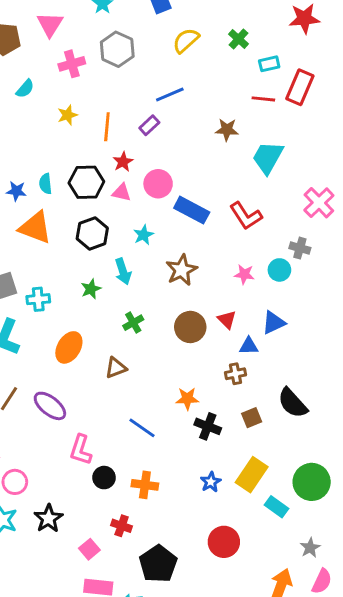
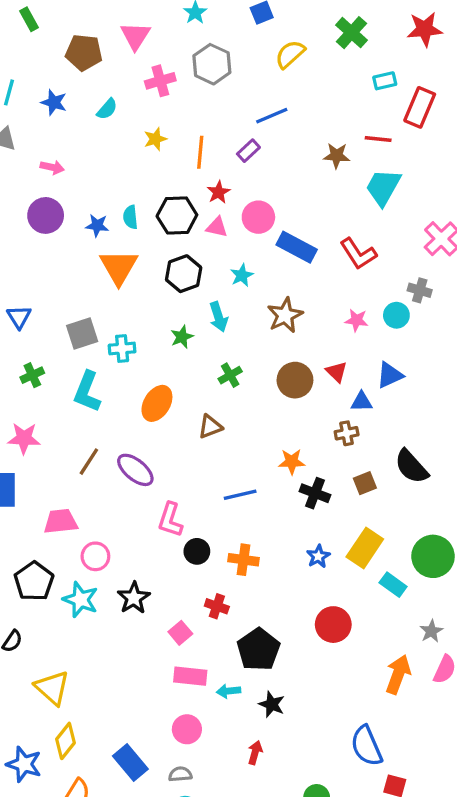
green cross: (238, 39) -> (352, 33), moved, size x1.4
red line: (263, 99) -> (378, 139), moved
orange triangle: (35, 228) -> (119, 267), turned 39
blue line: (142, 428) -> (240, 495), turned -48

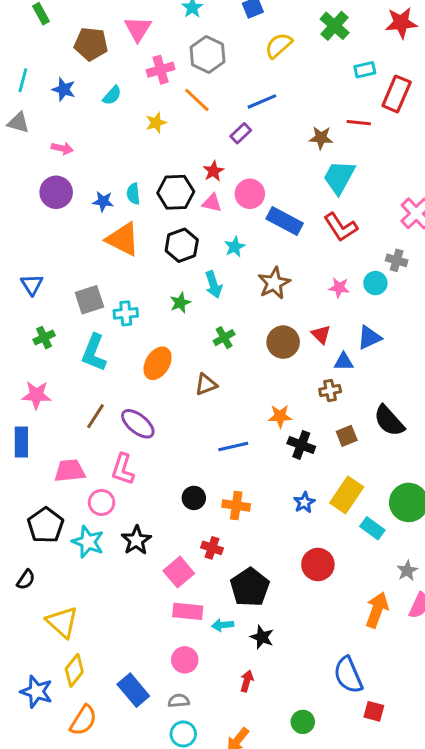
orange line: (200, 152) -> (197, 100), moved, turned -52
cyan trapezoid: (383, 187) -> (339, 177), moved
orange triangle: (119, 267) -> (123, 239), turned -33
pink L-shape: (170, 520) -> (123, 469), moved
pink square: (180, 633) -> (179, 572), size x1.4

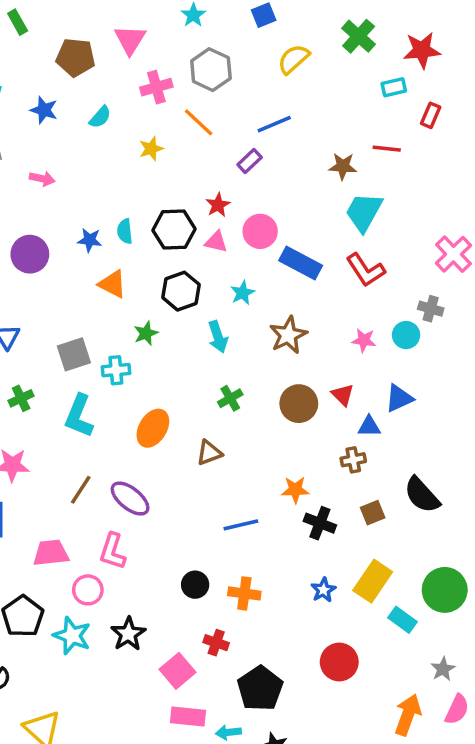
red star: (401, 23) -> (422, 50), moved
red rectangle: (397, 94) -> (431, 115), size x0.6
purple circle: (56, 192) -> (30, 254), moved
orange triangle: (123, 239) -> (112, 284), size x0.7
green star: (180, 303) -> (146, 333), moved

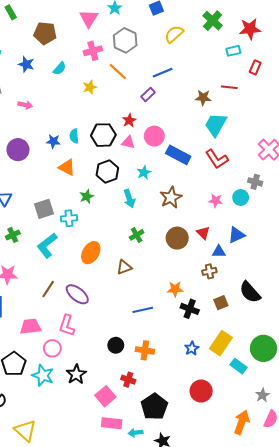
pink triangle: (130, 40) -> (89, 19), moved
cyan L-shape: (79, 416) -> (47, 245), turned 30

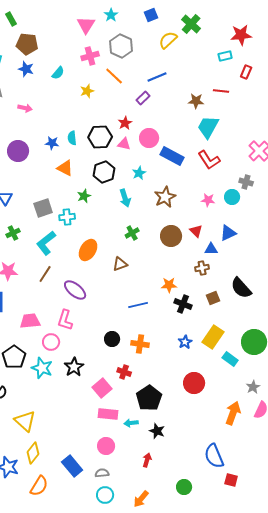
green cross: (213, 21) -> (191, 24), moved
brown pentagon: (45, 33) -> (27, 44), moved
brown line: (48, 289) -> (45, 274), moved

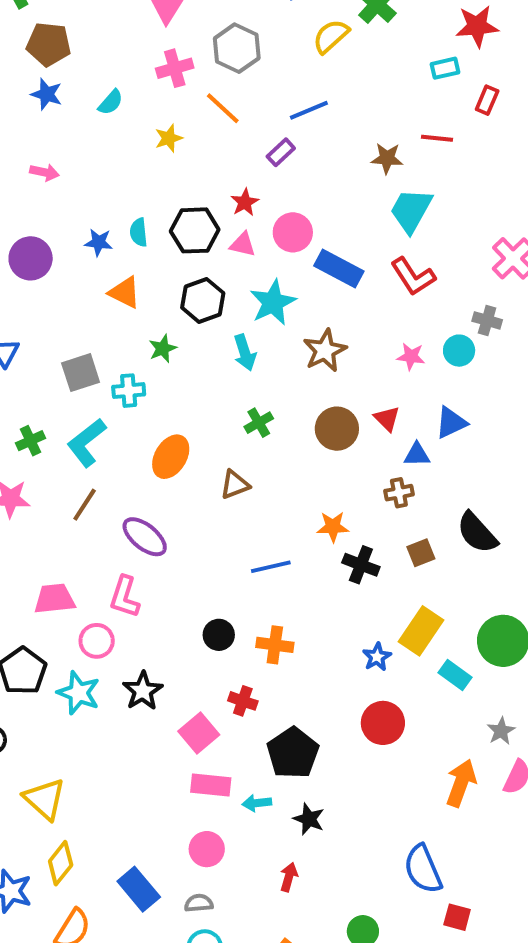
cyan star: (139, 173) -> (273, 302), size x1.6
green cross: (13, 233) -> (31, 441), moved
blue star: (185, 342) -> (377, 657), moved

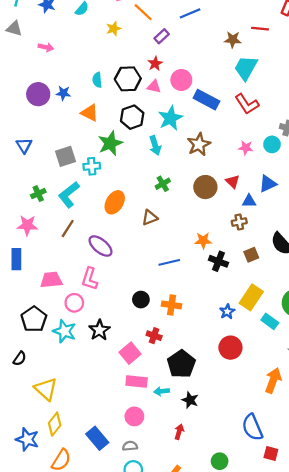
purple rectangle: (281, 152) -> (162, 36), moved
blue star: (99, 242) -> (63, 93), moved
green star: (163, 349) -> (110, 143), size x1.6

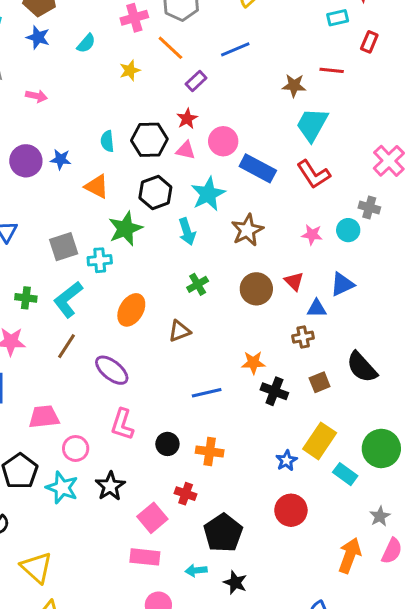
green cross: (38, 194) -> (26, 298), turned 32
pink L-shape: (90, 279) -> (122, 424), moved
pink rectangle: (137, 381) -> (145, 557), moved

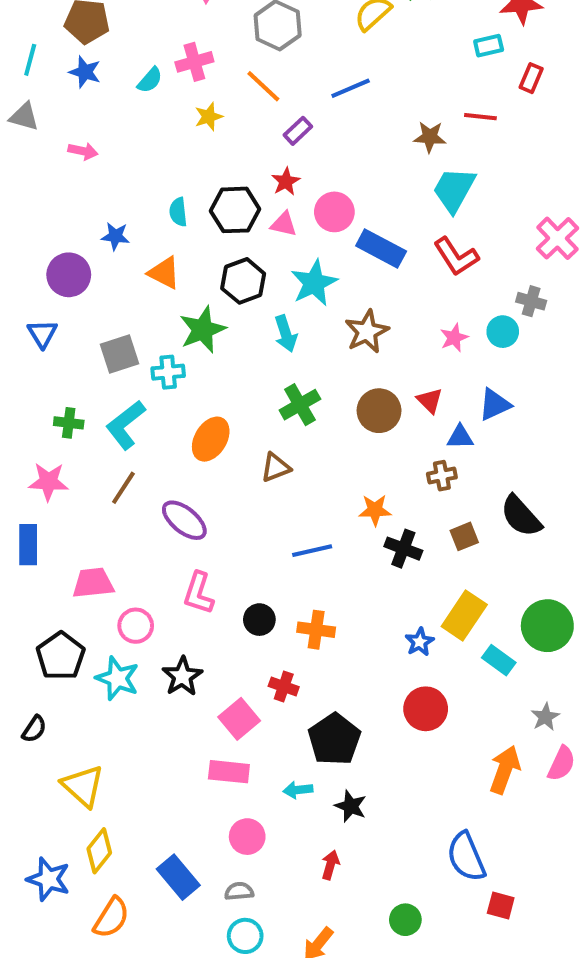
pink cross: (134, 18) -> (194, 62), moved
purple circle: (26, 161) -> (69, 275), moved
pink star: (312, 235) -> (454, 338), turned -30
green cross: (198, 284) -> (300, 405), size x1.4

